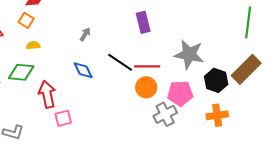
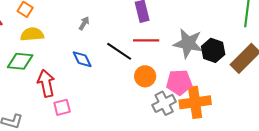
yellow semicircle: (33, 45) -> (32, 34), size x1.6
red line: (147, 66) -> (146, 40), moved
black hexagon: (216, 80) -> (213, 50), moved
orange cross: (217, 115) -> (195, 102), moved, size x1.4

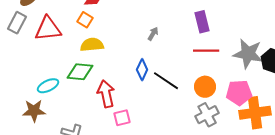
gray arrow: (84, 23) -> (153, 34), moved
black line: (119, 51) -> (166, 81), moved
blue diamond: (82, 59) -> (142, 70), turned 50
gray cross: (164, 103) -> (207, 115), moved

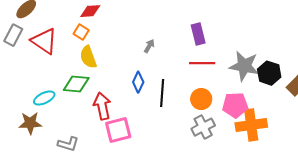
red triangle: (48, 29) -> (44, 41), turned 40
yellow semicircle: (92, 45) -> (88, 57), turned -105
black line: (166, 81) -> (162, 93), turned 60
pink square: (122, 118) -> (118, 130), size x1.5

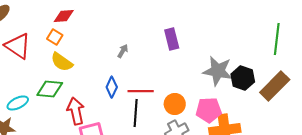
yellow semicircle: (88, 57) -> (62, 62), turned -35
red line: (202, 63) -> (141, 91), moved
black line: (162, 93) -> (136, 113), moved

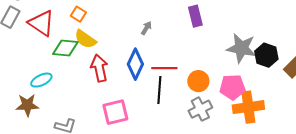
blue diamond: (112, 87) -> (135, 64), size x1.4
green diamond: (50, 89) -> (65, 48), moved
red arrow: (76, 111) -> (99, 68), moved

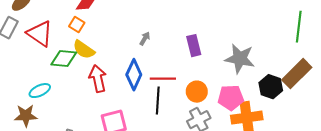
purple rectangle: (195, 16) -> (194, 46), moved
black hexagon: (266, 55) -> (271, 87), moved

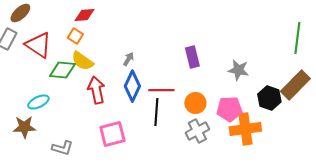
gray arrow: (145, 39) -> (128, 59), moved
gray star: (240, 59) -> (238, 70), size x0.7

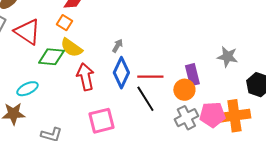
purple rectangle: (192, 57) -> (192, 75), moved
pink pentagon: (229, 109) -> (212, 115), moved
black line: (156, 112) -> (145, 99), turned -36

